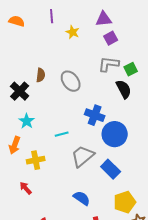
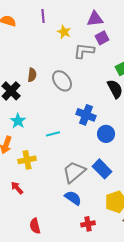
gray L-shape: (109, 64) -> (84, 51), moved
blue circle: (115, 134) -> (106, 134), size x0.7
gray trapezoid: (83, 156) -> (74, 172), moved

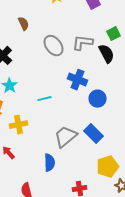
gray L-shape: (84, 51) -> (82, 43), moved
brown semicircle: (32, 75) -> (24, 24), moved, turned -32
blue semicircle: (73, 198) -> (50, 163), moved, turned 54

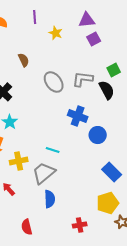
cyan line: (44, 99) -> (53, 150), moved, turned 32
blue rectangle: (94, 134) -> (112, 172), moved
gray trapezoid: (66, 137) -> (44, 173), moved

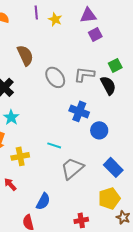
yellow star: (56, 33) -> (55, 19), moved
brown semicircle: (24, 60) -> (25, 55), size x1.5
gray trapezoid: (44, 173) -> (72, 168), moved
blue semicircle: (50, 199) -> (43, 201), moved, turned 30

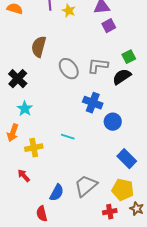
brown semicircle: (25, 55) -> (39, 47), turned -140
black semicircle: (108, 85) -> (122, 77), turned -96
gray trapezoid: (72, 168) -> (86, 186), moved
yellow pentagon: (109, 198) -> (123, 190), turned 30
red cross: (81, 220) -> (110, 212), moved

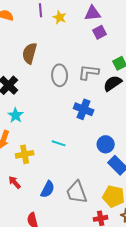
gray ellipse: (69, 69) -> (60, 75), turned 35
blue circle: (113, 122) -> (106, 144), moved
gray trapezoid: (86, 186) -> (77, 192), turned -70
blue semicircle: (57, 193) -> (48, 189), moved

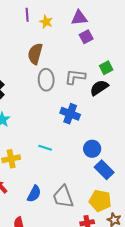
brown semicircle: (30, 53) -> (35, 54), moved

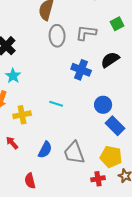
black semicircle: (99, 88) -> (110, 60), moved

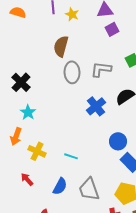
blue cross: (81, 70) -> (96, 106), turned 30
cyan line: (56, 104) -> (71, 156), moved
yellow cross: (22, 115) -> (37, 151), turned 36

